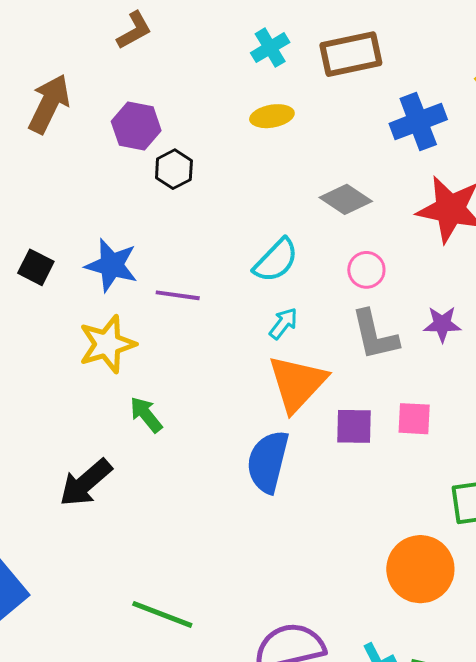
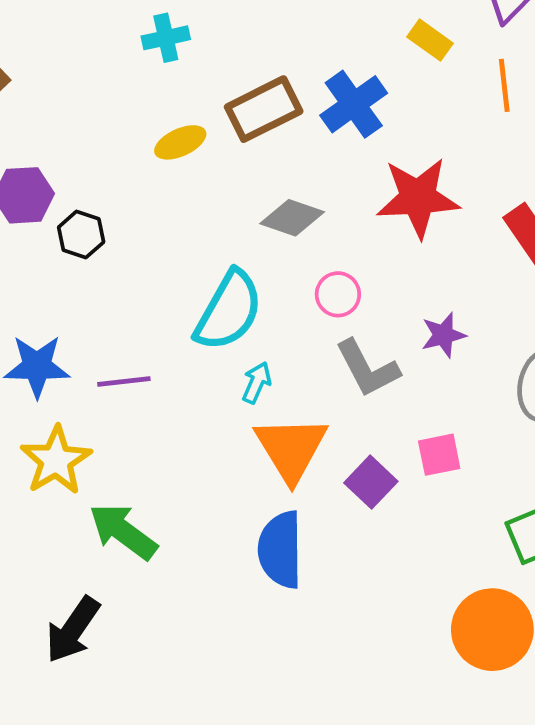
cyan cross: (270, 48) -> (166, 38), moved, turned 33
brown rectangle: (351, 54) -> (264, 109), moved
cyan semicircle: (276, 260) -> (229, 311), size x1.4
green arrow: (146, 415) -> (123, 531), size x1.5
purple square: (354, 426) -> (371, 482), turned -33

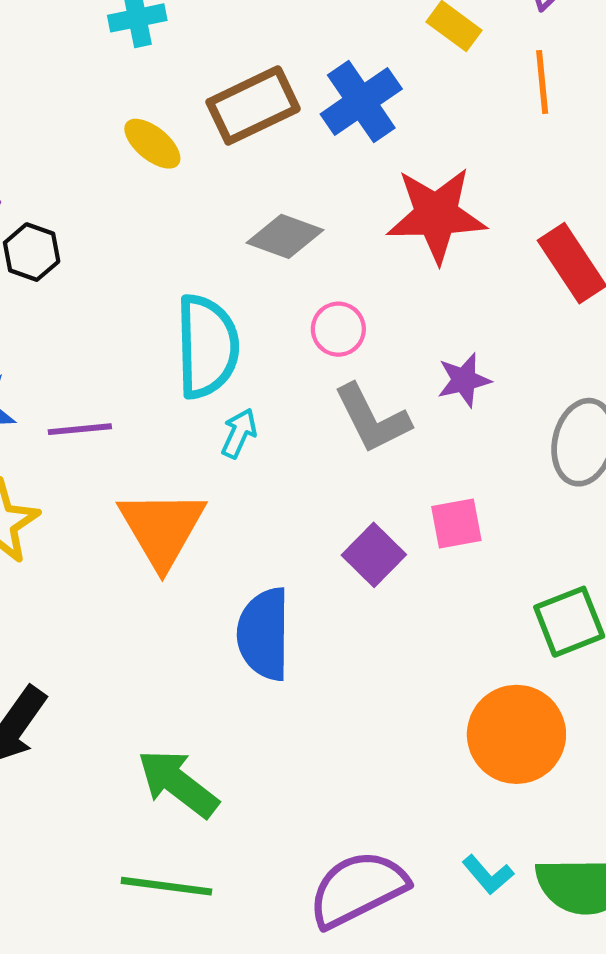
yellow ellipse: (180, 142) -> (152, 144), turned 63
cyan semicircle: (229, 311) -> (207, 346), turned -32
orange triangle: (291, 449) -> (162, 529), moved
green arrow: (123, 531) -> (178, 783), moved

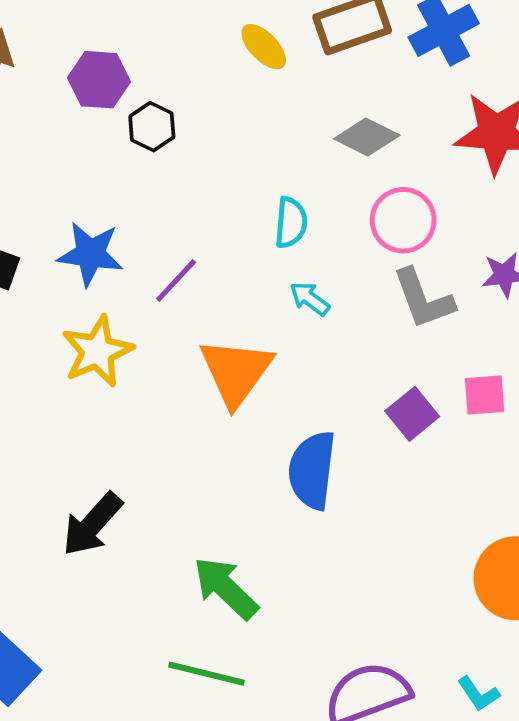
pink circle: (338, 329) -> (403, 220), size x1.4
cyan semicircle: (207, 346) -> (291, 223), size x0.6
purple line: (80, 429) -> (176, 280), turned -48
cyan arrow: (239, 433) -> (310, 299), turned -84

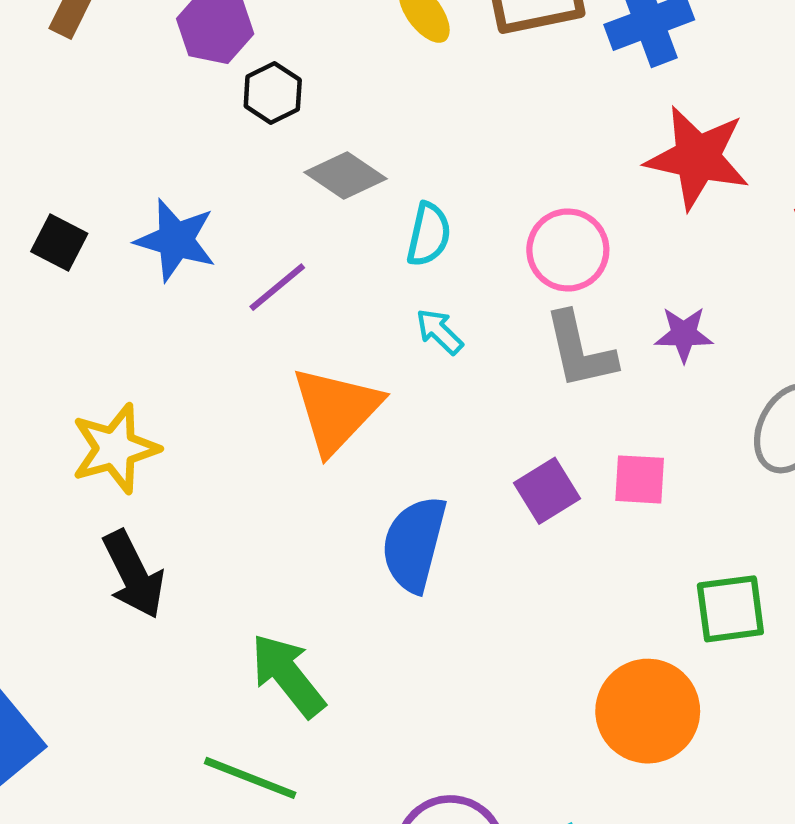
gray diamond: (367, 137) -> (345, 175), moved
yellow star: (97, 351) -> (115, 448), moved
black arrow: (92, 524) -> (134, 574), turned -76

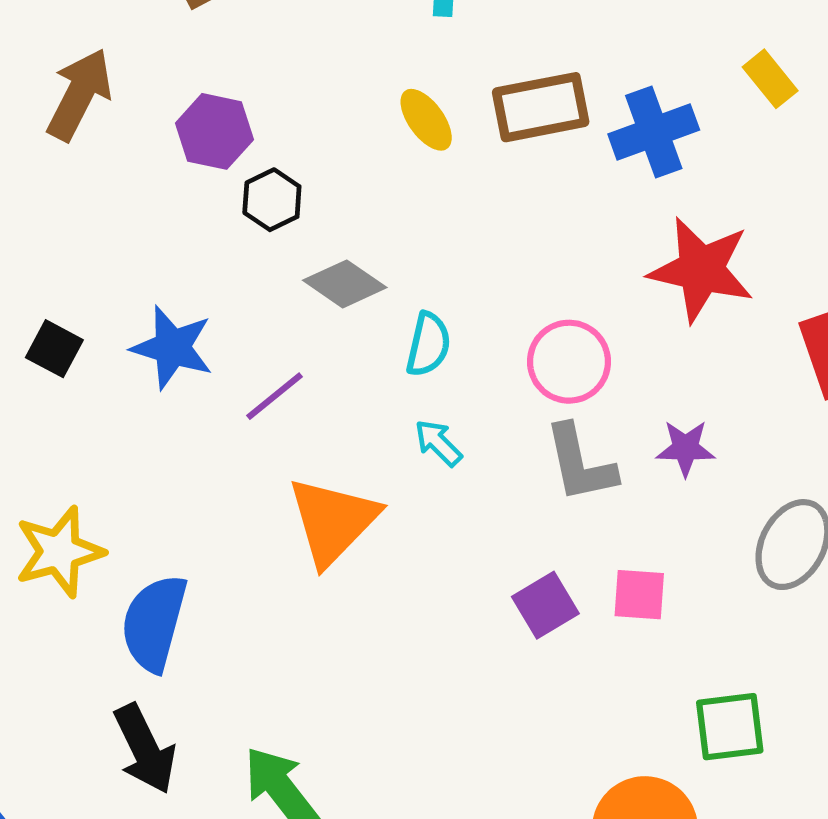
yellow star: (115, 448) -> (59, 552), moved
blue semicircle: (414, 544) -> (154, 623), moved
black arrow: (134, 574) -> (145, 749), moved

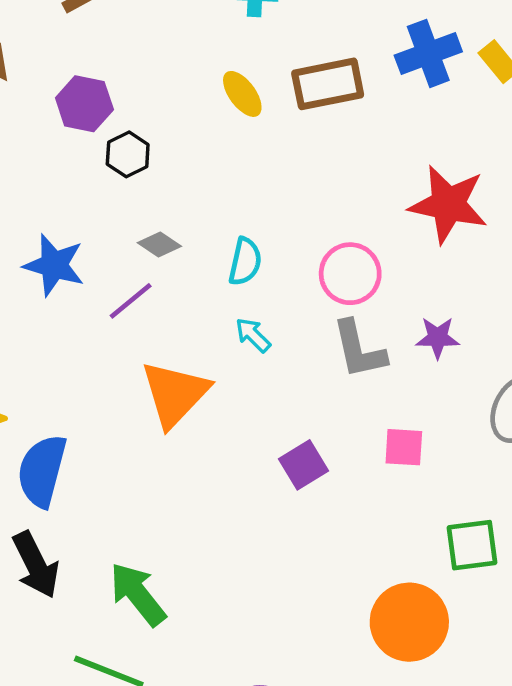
blue cross: (654, 132) -> (428, 53), moved
gray diamond: (345, 284) -> (159, 245), moved, size x0.7
purple square: (545, 605) -> (304, 465), moved

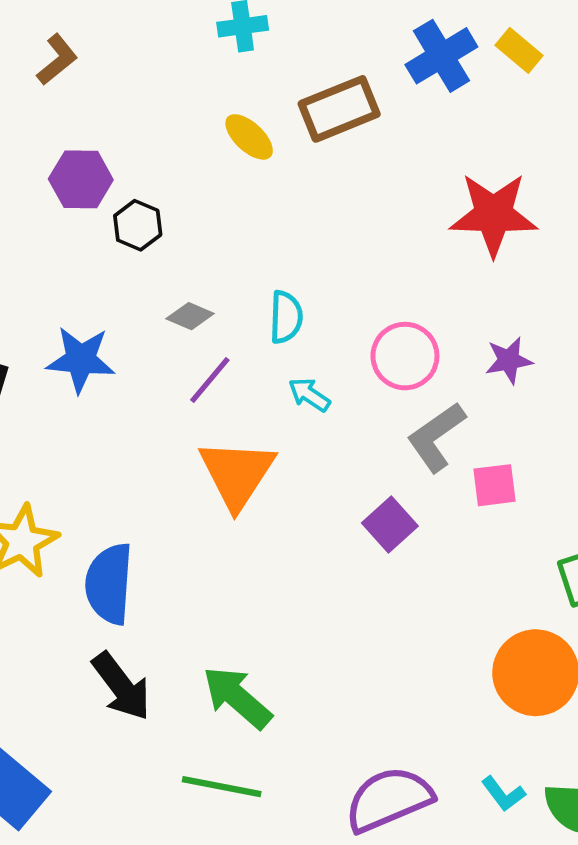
pink circle: (350, 274) -> (405, 356), moved
purple line: (131, 301) -> (210, 380), moved
gray L-shape: (359, 350) -> (436, 437), moved, turned 78

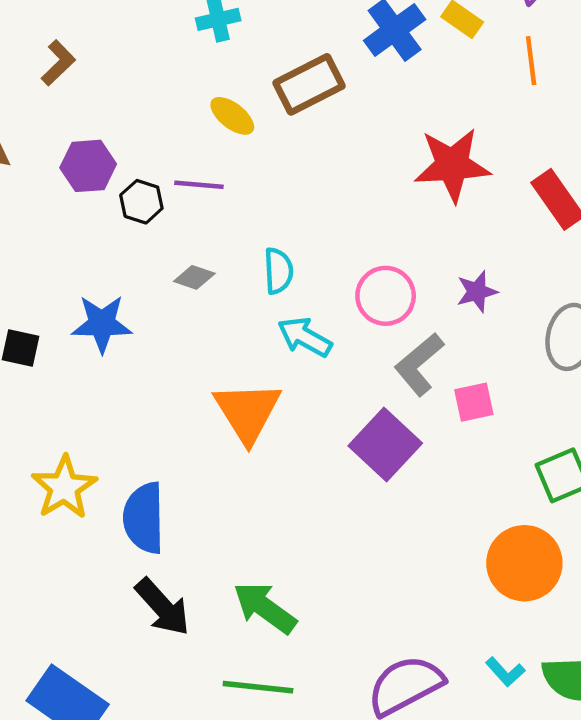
purple line: (210, 380) -> (199, 185), moved, turned 60
cyan arrow: (309, 395) -> (305, 337), size x1.4
purple square: (390, 524) -> (385, 445), size x1.5

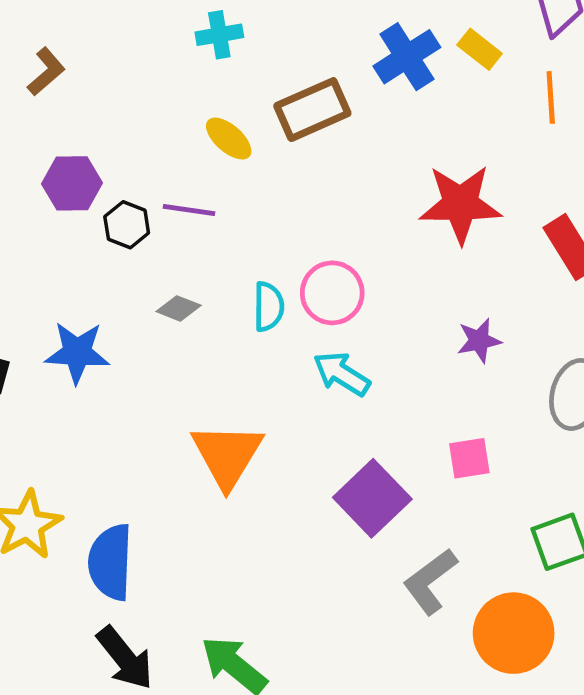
pink circle: (386, 296) -> (332, 293), moved
cyan arrow: (305, 337) -> (342, 374), moved
gray L-shape: (419, 364) -> (430, 581), moved

